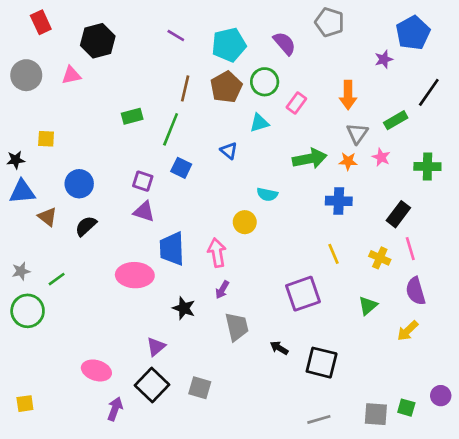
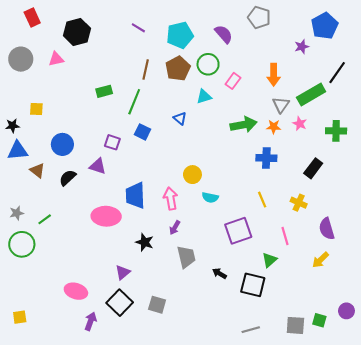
green rectangle: (396, 120) -> (311, 94), size x1.5
cyan semicircle: (267, 194) -> (210, 197), moved
purple triangle: (144, 212) -> (98, 166), moved
pink line: (410, 249) -> (285, 236), moved
green triangle: (368, 306) -> (269, 260), moved

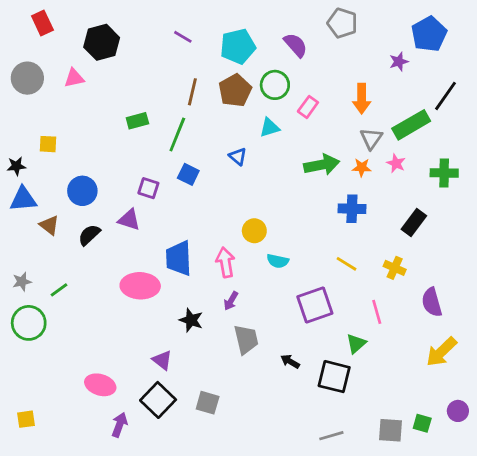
yellow line: (262, 200) -> (346, 264), turned -35
yellow arrow: (320, 260) -> (441, 352), moved, size x1.4
purple triangle: (123, 272) -> (162, 360), turned -42

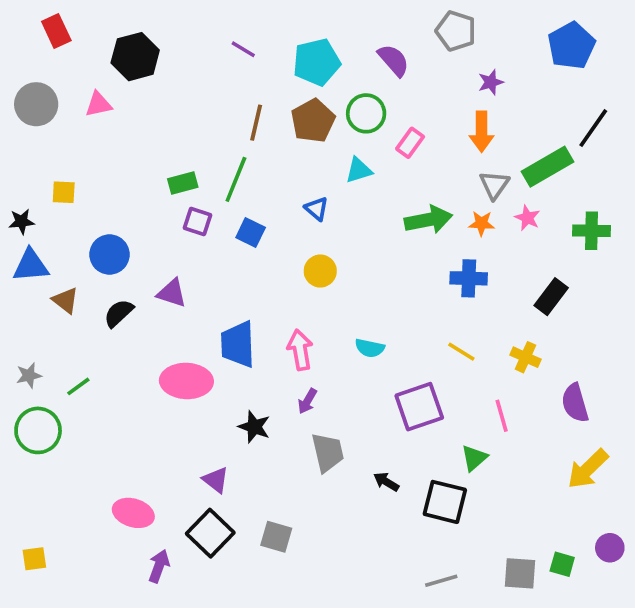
purple star: (399, 62) -> (491, 82), moved
green rectangle: (137, 121) -> (183, 183), moved
purple square: (148, 188) -> (197, 222), moved
yellow circle: (254, 231) -> (320, 271), moved

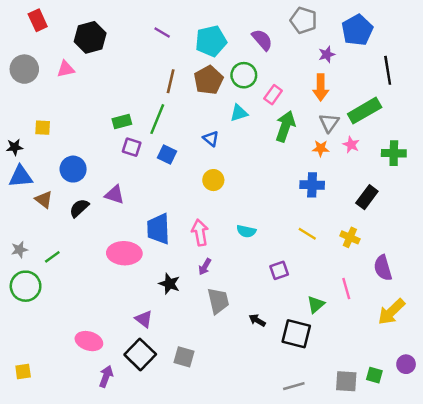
blue pentagon: (571, 46) -> (357, 30), moved
black line: (593, 128) -> (388, 70), moved, turned -44
green arrow: (428, 220) -> (285, 126), moved, turned -60
purple square: (419, 407) -> (279, 270), size x0.6
pink line: (502, 416) -> (346, 289), moved

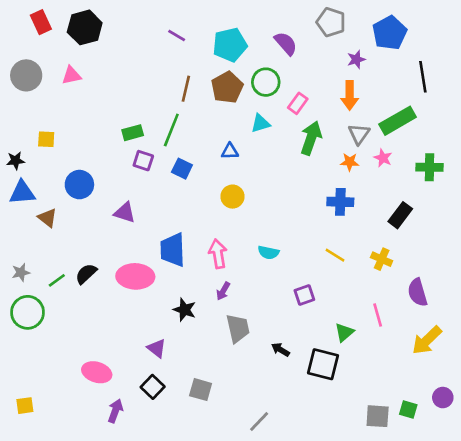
black hexagon: (90, 37) -> (85, 27), moved
blue triangle: (211, 139) -> (230, 151), turned -42
black semicircle: (79, 208) -> (86, 274), moved
black square: (140, 354) -> (153, 387), size x0.7
gray line: (294, 386) -> (259, 421), moved, turned -30

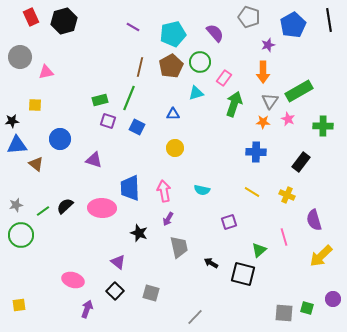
pink triangle: (71, 75) -> (46, 72), moved
black line: (423, 77) -> (329, 20), moved

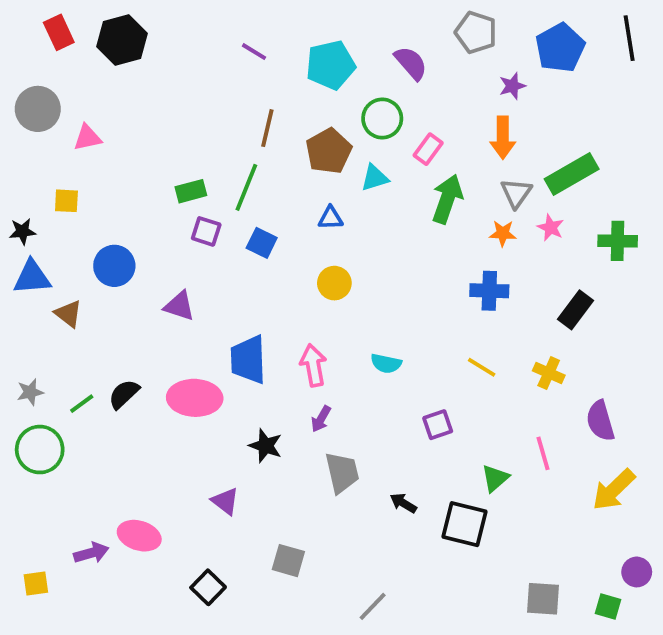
brown pentagon: (171, 66) -> (329, 151), moved
black square: (115, 291) -> (208, 587), moved
green square: (307, 308) -> (608, 606), moved
purple arrow: (87, 309) -> (91, 553), moved, turned 54

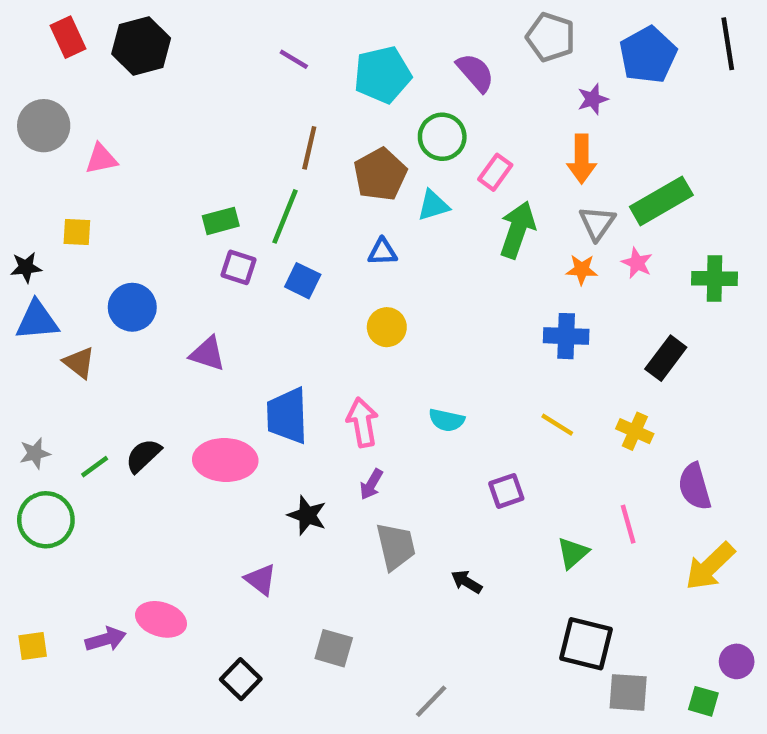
black square: (464, 524) -> (586, 644), moved
yellow square: (36, 583) -> (33, 646), moved

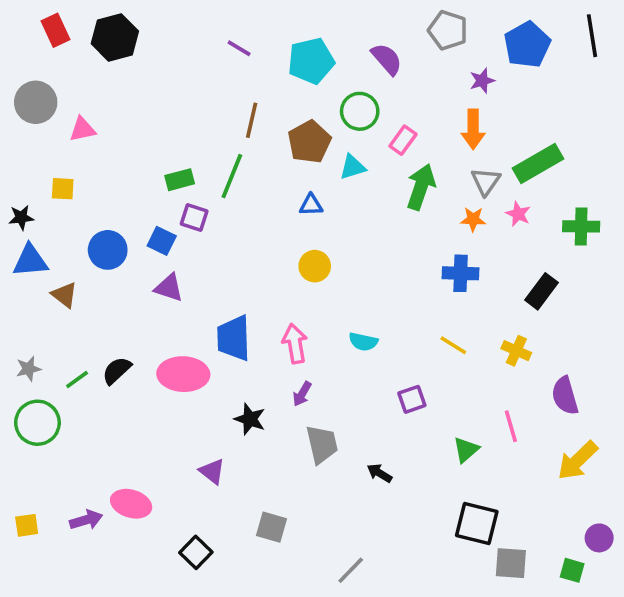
blue square: (303, 281) -> (162, 241), moved

